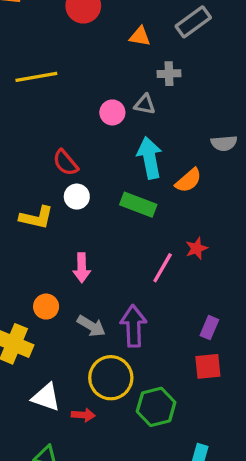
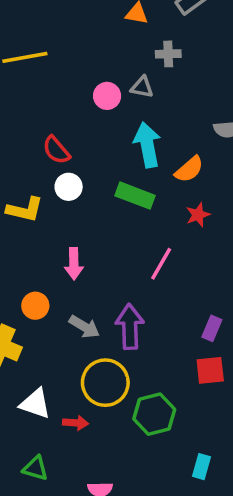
red star: (197, 248) -> (198, 215), moved

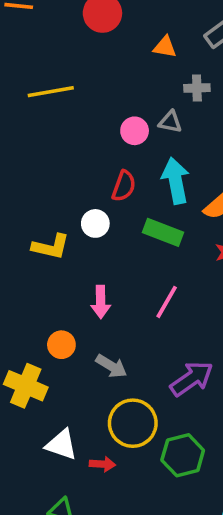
red semicircle: (56, 150) -> (124, 186), moved, turned -120
pink line: (161, 264) -> (167, 302), moved
purple arrow: (130, 327) -> (192, 379), moved, turned 57

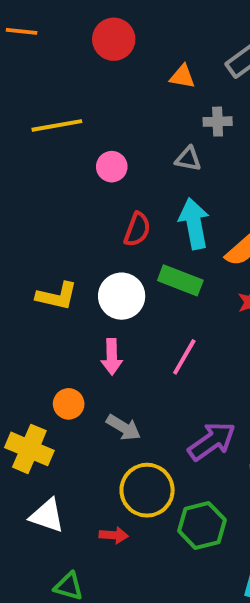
pink circle: (135, 131) -> (112, 167), moved
white circle: (95, 223) -> (122, 296), moved, size x1.5
white triangle: (61, 445) -> (47, 516), moved

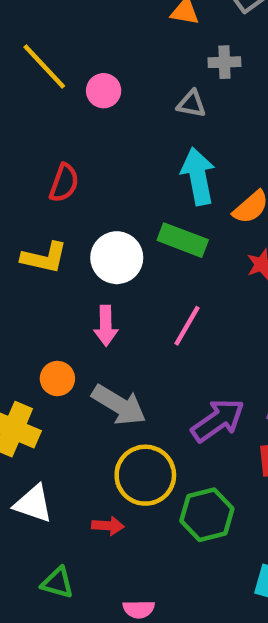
yellow line: (57, 125) -> (44, 67), turned 57
pink circle: (112, 167) -> (104, 91), moved
red semicircle: (137, 229) -> (64, 183), moved
gray arrow: (124, 427) -> (119, 405), size x1.4

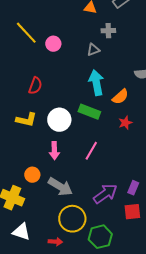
gray triangle: (191, 104) -> (93, 50), turned -32

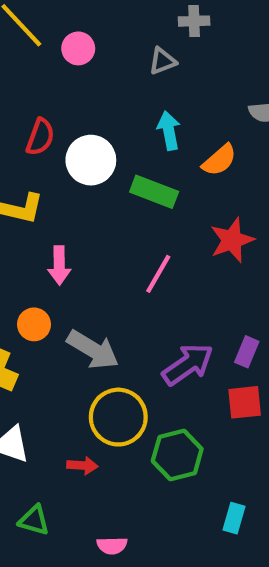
cyan arrow: (96, 83) -> (169, 131), size x0.7
white circle: (59, 120) -> (91, 160), moved
red star: (125, 123) -> (232, 240), moved, size x1.5
pink arrow: (54, 151) -> (59, 265), moved

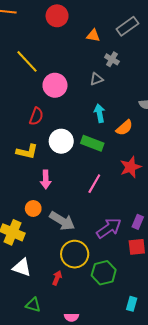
gray cross: (194, 21) -> (112, 59), turned 32
pink circle: (78, 48) -> (55, 85), moved, size x1.5
white circle: (91, 160) -> (61, 141), moved
red arrow: (82, 466) -> (57, 278), turned -72

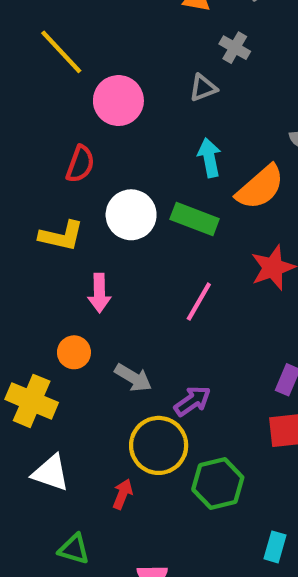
orange semicircle: (124, 128) -> (260, 187), size x1.4
gray arrow: (62, 221) -> (133, 378), size x0.7
purple arrow: (109, 228) -> (192, 401), moved, size x0.7

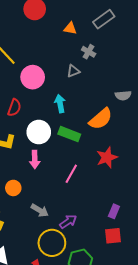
cyan arrow: (209, 158) -> (60, 104), moved
pink arrow: (99, 293) -> (35, 159), moved
orange circle: (74, 352) -> (13, 188), moved

